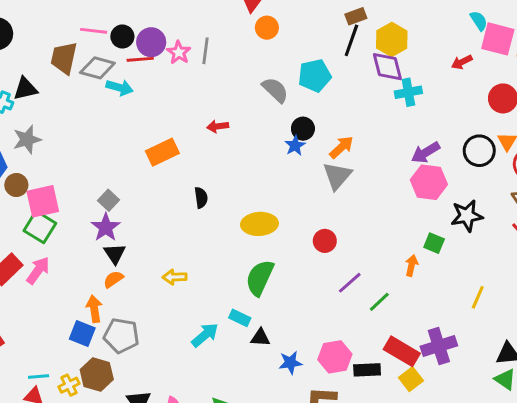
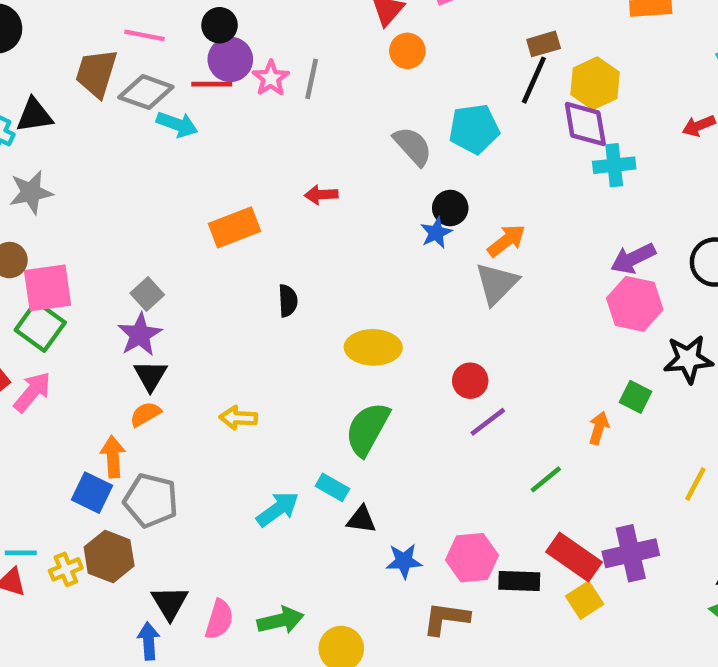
black circle: (122, 36) -> (220, 25), moved
purple line: (350, 283) -> (488, 422), moved

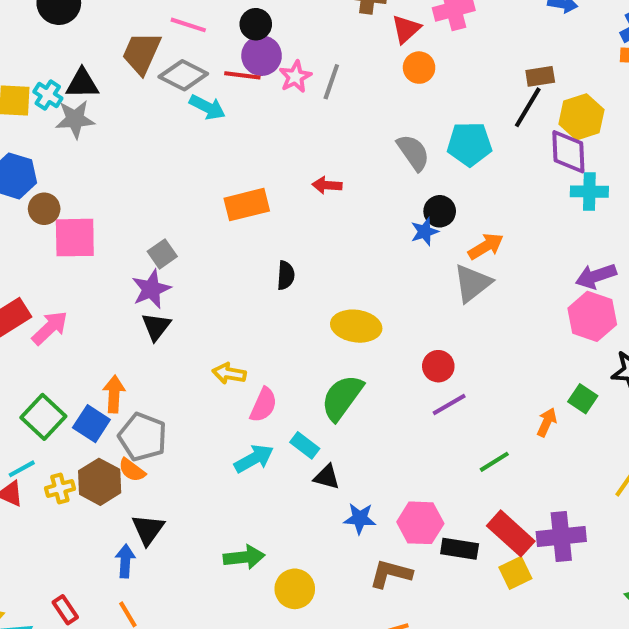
gray star: (31, 192) -> (75, 119), moved
green square: (40, 326) -> (43, 417), moved
orange semicircle: (145, 414) -> (132, 470), moved, turned -120
cyan line: (21, 553) -> (22, 469), turned -36
pink semicircle: (219, 619) -> (263, 405), moved

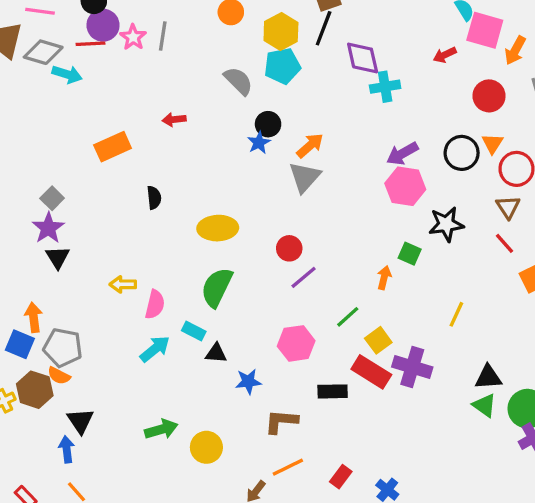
yellow hexagon: (581, 117) -> (281, 32), moved
pink hexagon: (420, 523) -> (296, 343), moved
purple cross: (561, 537) -> (412, 367), turned 33
yellow square: (515, 573) -> (378, 340), moved

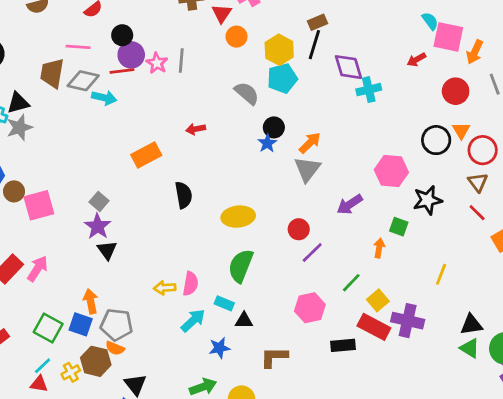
purple arrow: (402, 154) -> (350, 204), moved
black semicircle: (154, 198) -> (184, 195), size x1.4
yellow arrow: (123, 284) -> (165, 288), moved
blue star: (248, 382) -> (219, 348), moved
brown L-shape: (281, 421) -> (274, 357), moved

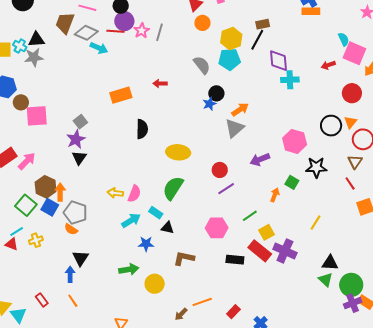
brown hexagon: (96, 361) -> (46, 187), moved

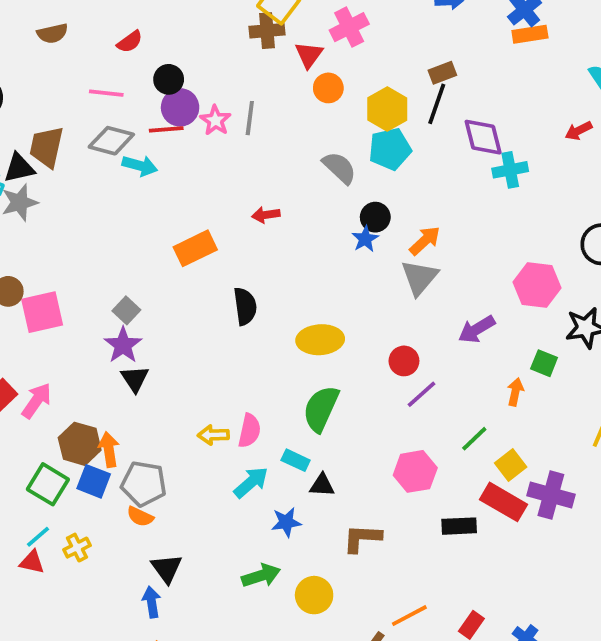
brown trapezoid: (65, 23) -> (47, 147), moved

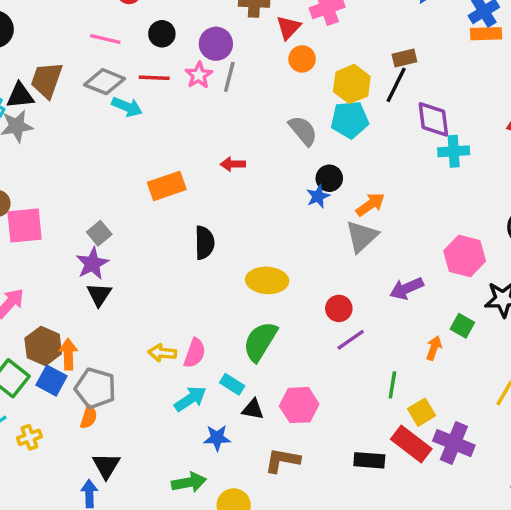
purple circle: (180, 107) -> (216, 44), moved
green line: (474, 439) -> (392, 385), turned -44
pink hexagon: (415, 471) -> (299, 405), moved
orange semicircle: (140, 517) -> (89, 417), turned -105

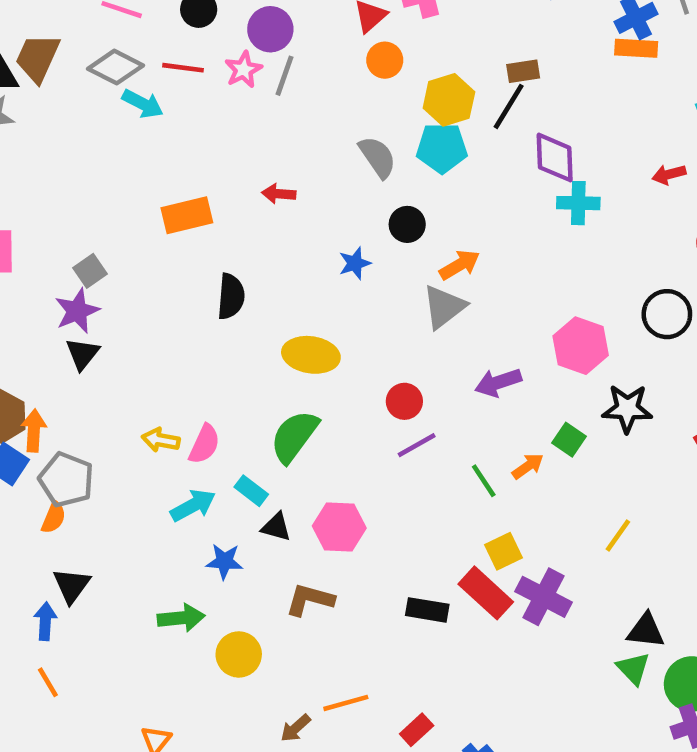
blue star: (318, 196) -> (355, 263), moved
orange arrow: (434, 348) -> (528, 466), turned 30
green line: (392, 385) -> (484, 481), moved, turned -48

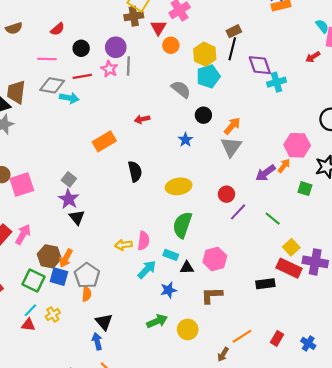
orange arrow: (34, 431) -> (66, 258), turned -138
orange arrow: (528, 466) -> (284, 166), moved
gray pentagon: (66, 480) -> (87, 276), turned 30

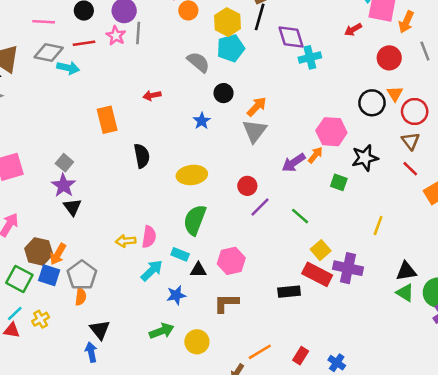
orange rectangle: (104, 141) -> (107, 120), turned -75

